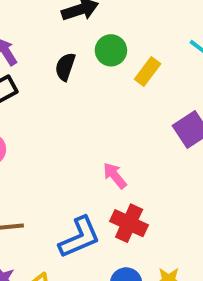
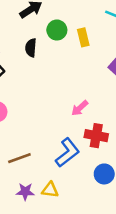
yellow rectangle: (148, 71) -> (83, 37), turned -36
pink arrow: (115, 176) -> (80, 108), turned -78

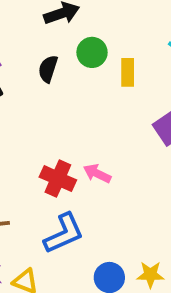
pink arrow: (80, 108) -> (97, 173), turned 54
red cross: (96, 136) -> (58, 179), moved

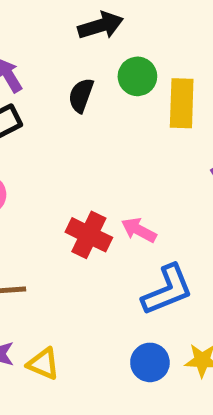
yellow rectangle: (128, 72) -> (182, 103), size x1.4
blue L-shape: (64, 233) -> (167, 290), moved

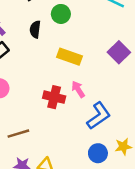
yellow rectangle: (182, 103) -> (69, 57), moved, turned -60
pink arrow: (139, 230) -> (78, 89), turned 42

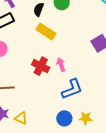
yellow rectangle: (69, 57) -> (46, 31), moved

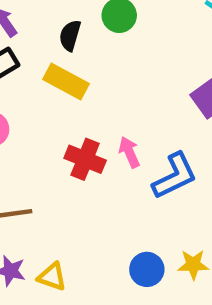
yellow rectangle: (46, 31) -> (66, 82), moved
blue L-shape: (72, 89) -> (175, 176), moved

